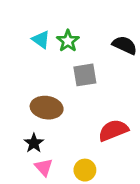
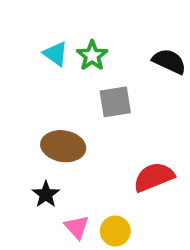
pink triangle: (44, 167) -> (77, 227), moved

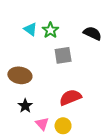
brown ellipse: (63, 146) -> (20, 75), moved
red semicircle: (154, 177) -> (70, 97), moved

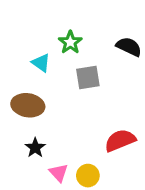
cyan triangle: (30, 29) -> (41, 63), moved
red semicircle: (70, 97) -> (120, 140), moved

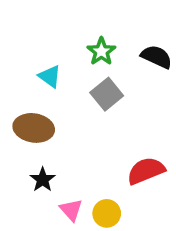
green star: (70, 42) -> (101, 51), moved
gray square: (88, 77) -> (107, 94), turned -30

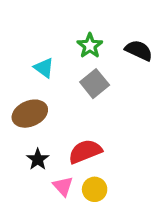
brown ellipse: (34, 128) -> (30, 114), turned -32
red semicircle: (146, 171) -> (85, 151), moved

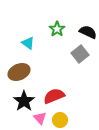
gray square: (95, 84) -> (80, 54), moved
black star: (38, 159) -> (24, 101), size x1.5

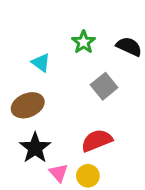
gray square: (80, 54) -> (104, 86), moved
red semicircle: (54, 96) -> (97, 141), moved

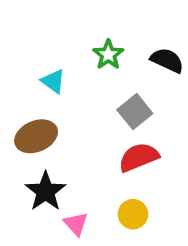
red semicircle: (97, 141) -> (139, 157), moved
yellow circle: (88, 176) -> (133, 214), moved

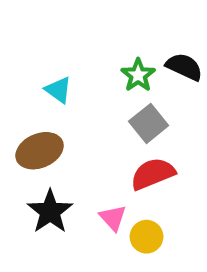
green star: (108, 55) -> (138, 75), moved
pink triangle: (76, 224) -> (113, 218), moved

